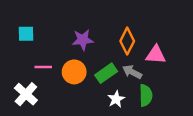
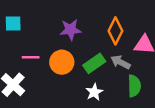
white star: (116, 99) -> (94, 92), moved

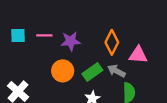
pink line: (31, 57) -> (44, 35), moved

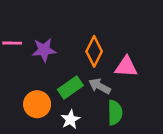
orange circle: (63, 71) -> (37, 104), moved

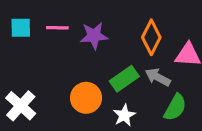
green semicircle: (115, 113) -> (175, 107), turned 30

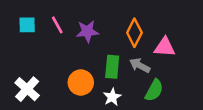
pink line: (57, 28) -> (57, 25), turned 60
green rectangle: (124, 79) -> (112, 67), turned -50

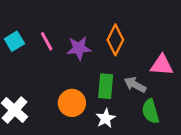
cyan square: (27, 25) -> (14, 41), turned -30
orange diamond: (134, 33) -> (115, 40), moved
green semicircle: (154, 90) -> (150, 111), turned 135

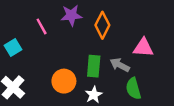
cyan square: (14, 41) -> (13, 48), moved
purple star: (79, 48) -> (71, 15), moved

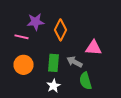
pink line: (42, 26) -> (22, 37), moved, turned -48
orange circle: (64, 81) -> (24, 65), moved

